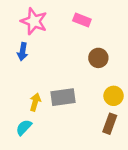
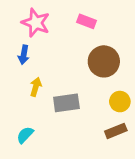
brown circle: (98, 58) -> (104, 61), size x1.5
yellow arrow: (35, 102) -> (36, 87), moved
brown rectangle: (110, 124) -> (116, 131), turned 48

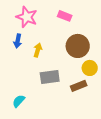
yellow arrow: (36, 87) -> (38, 50), moved
yellow circle: (120, 102) -> (90, 68), moved
brown rectangle: (116, 131) -> (79, 86), moved

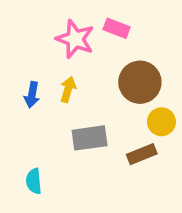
pink star: (27, 17) -> (75, 39), moved
blue arrow: (18, 41) -> (32, 95), moved
cyan semicircle: (19, 101) -> (34, 181), turned -48

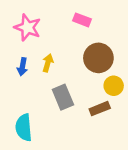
pink star: (75, 39) -> (28, 28), moved
gray rectangle: (90, 138) -> (63, 97), turned 75
cyan semicircle: (34, 181) -> (24, 128), size x1.5

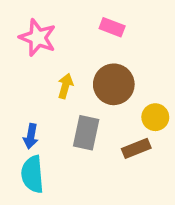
brown circle: (98, 58) -> (114, 84), moved
blue arrow: (22, 67) -> (31, 136), moved
gray rectangle: (63, 97) -> (86, 133), turned 35

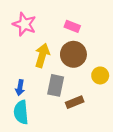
pink rectangle: (112, 27) -> (72, 26), moved
yellow arrow: (65, 86) -> (42, 55), size x1.5
brown rectangle: (136, 148) -> (75, 102), moved

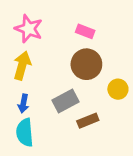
yellow arrow: (42, 55) -> (22, 66), moved
gray rectangle: (56, 85) -> (65, 101), turned 50

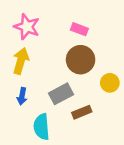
cyan semicircle: (25, 132) -> (41, 127), moved

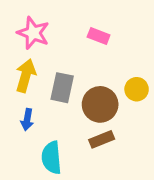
brown circle: (81, 60) -> (100, 104), moved
yellow circle: (110, 83) -> (137, 89), moved
gray rectangle: (61, 94) -> (62, 88), moved, turned -50

